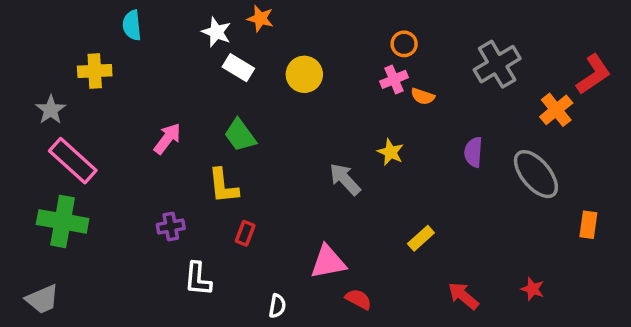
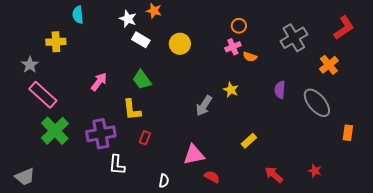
red L-shape: (593, 74) -> (344, 28), moved
gray arrow: (345, 179) -> (204, 106), turned -105
green cross: (63, 221) -> (55, 131), moved, turned 36
purple cross: (171, 226) -> (101, 134), size x1.8

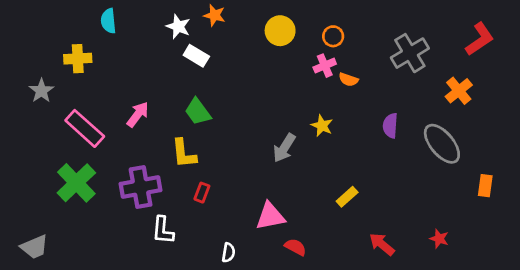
yellow circle: (180, 44) -> (280, 31), moved
pink rectangle: (43, 95) -> (85, 128), moved

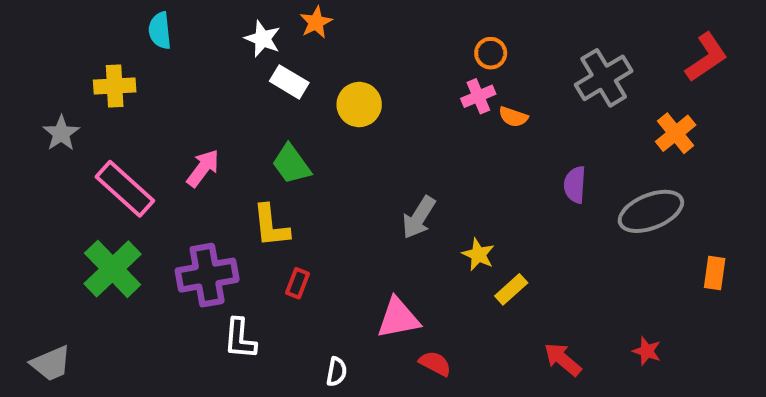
orange star: (214, 15) -> (316, 22), turned 30
yellow circle: (280, 31) -> (359, 105), moved
yellow star: (322, 126) -> (478, 255), moved
gray ellipse: (442, 144) -> (651, 211), turned -72

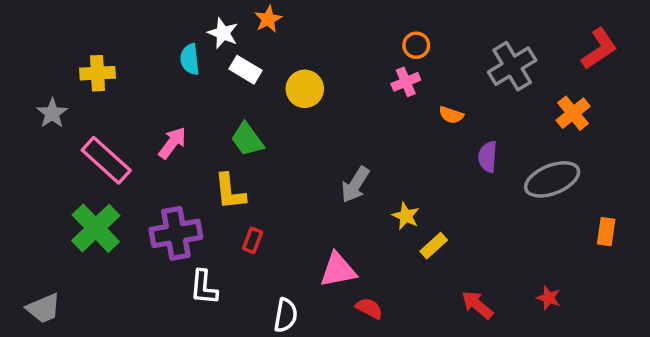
cyan semicircle: (160, 31) -> (190, 59), moved
orange semicircle: (513, 117) -> (451, 115), moved
white semicircle: (337, 372) -> (286, 315), size x1.4

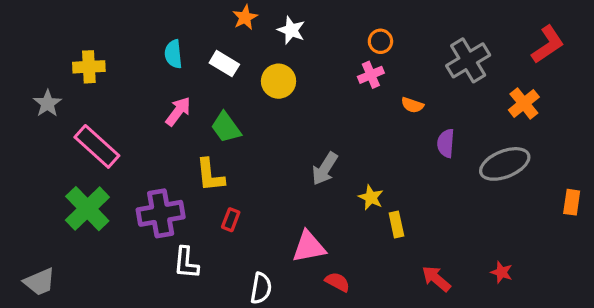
white star: (223, 33) -> (291, 30), moved
pink arrow: (172, 143) -> (178, 111), moved
orange rectangle: (606, 232) -> (572, 202), moved
yellow rectangle: (434, 246) -> (396, 225), turned -60

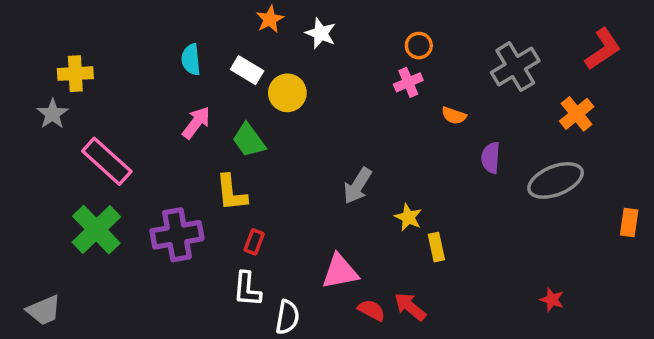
yellow cross: (89, 67) -> (75, 74), moved
yellow circle: (279, 81) -> (287, 93), moved
white L-shape: (186, 263) -> (247, 289), moved
red arrow: (436, 279) -> (410, 307), moved

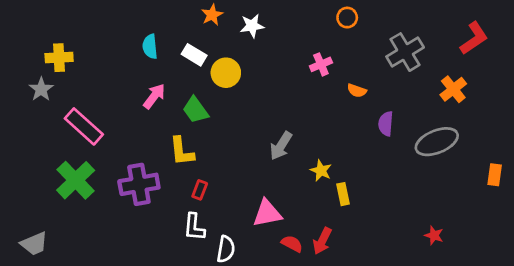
white star: (321, 33) -> (252, 26), turned -30
orange circle: (419, 46) -> (347, 18), moved
red arrow: (410, 307) -> (322, 241), turned -104

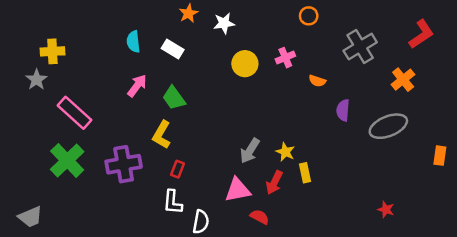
yellow circle: (226, 73) -> (245, 64), moved
gray arrow: (281, 146) -> (250, 151), moved
yellow L-shape: (182, 151) -> (162, 135), turned 36
red arrow: (322, 241) -> (274, 183), moved

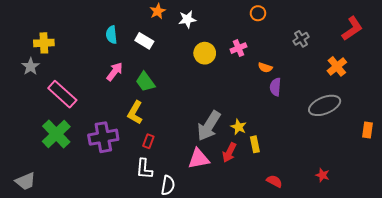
gray cross: (360, 46) -> (301, 39), size x0.6
purple semicircle: (343, 110) -> (275, 87), moved
gray arrow: (250, 151) -> (209, 126), size x1.4
red semicircle: (260, 217) -> (274, 181), moved

